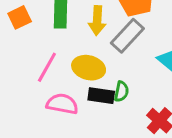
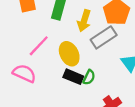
yellow ellipse: (89, 68) -> (69, 54), turned 35
pink semicircle: (62, 104) -> (24, 73), moved

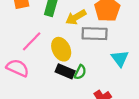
yellow arrow: (84, 21) -> (76, 17), turned 42
gray rectangle: (104, 37) -> (95, 34), turned 35

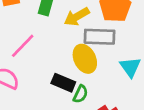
yellow ellipse: (61, 49) -> (85, 59), moved
green semicircle: (80, 72) -> (81, 94), moved

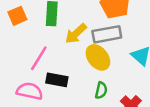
yellow arrow: (77, 17) -> (76, 34), moved
black rectangle: (63, 83) -> (57, 80), moved

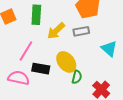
gray rectangle: (107, 34) -> (81, 31), size x0.7
yellow ellipse: (98, 57) -> (66, 62), moved

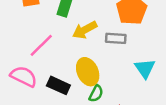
black rectangle: (41, 69) -> (58, 85), moved

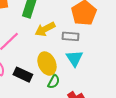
cyan triangle: (145, 68) -> (74, 58), moved

